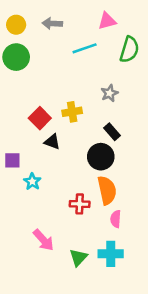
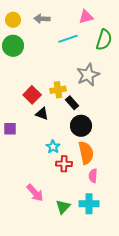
gray star: (109, 93) -> (88, 75), size x1.6
black rectangle: (112, 132) -> (72, 103), moved
cyan star: (32, 182) -> (53, 147), moved

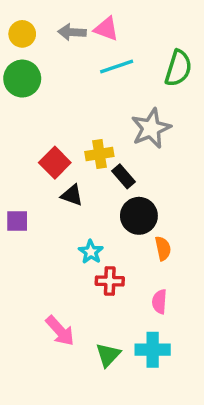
pink triangle: (86, 17) -> (106, 29), moved, turned 35
orange semicircle: (86, 153) -> (163, 248), moved, size x0.6

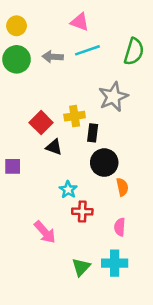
gray arrow: (72, 32) -> (53, 57), moved
black rectangle: (123, 176) -> (93, 133), turned 48
pink arrow: (60, 331) -> (45, 232), moved

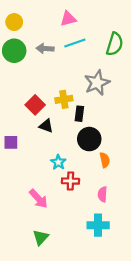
pink triangle: (80, 22) -> (68, 19), turned -35
green triangle: (81, 267) -> (41, 237), moved

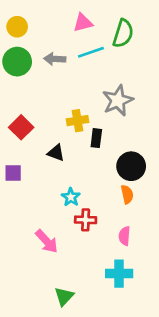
green semicircle: (115, 44) -> (123, 33), moved
red square: (35, 105) -> (21, 127), moved
black circle: (89, 139) -> (131, 166), moved
green triangle: (41, 237) -> (64, 296), moved

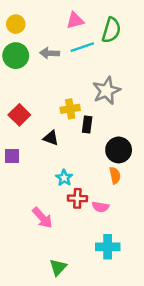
pink semicircle: (124, 236) -> (100, 207), moved, turned -84

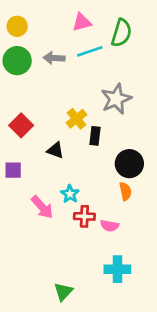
yellow cross: (70, 109) -> (77, 119), turned -30
pink arrow: (42, 218) -> (42, 207), moved

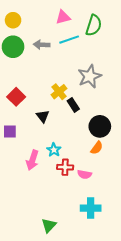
black rectangle: (95, 136) -> (73, 105), turned -40
black triangle: (55, 150) -> (43, 116), turned 32
orange semicircle: (125, 191) -> (97, 148), turned 48
pink arrow: (42, 207) -> (32, 160), turned 60

